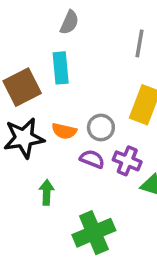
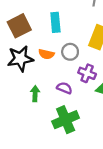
cyan rectangle: (61, 68) -> (55, 22), moved
purple semicircle: (92, 159) -> (64, 88), moved

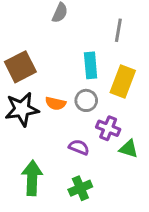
cyan rectangle: (55, 22) -> (91, 65), moved
green arrow: (35, 94) -> (32, 178), moved, size x1.6
green cross: (66, 120) -> (80, 188), size x0.7

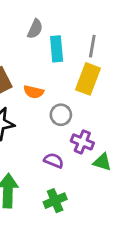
cyan rectangle: (91, 65) -> (57, 49), moved
yellow rectangle: (123, 81) -> (88, 79), moved
orange semicircle: (56, 103) -> (34, 92), moved

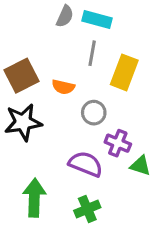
gray line: (92, 46) -> (92, 53), moved
cyan rectangle: (57, 49) -> (97, 19), moved, turned -70
purple semicircle: (54, 161) -> (86, 164), size x1.5

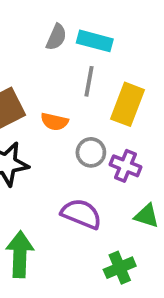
purple cross: (118, 143) -> (126, 166), moved
green cross: (87, 209) -> (120, 268), moved

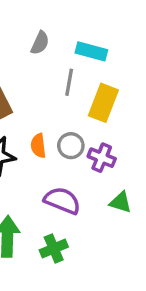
cyan rectangle: (95, 41) -> (91, 51), moved
orange semicircle: (54, 122) -> (38, 146), moved, turned 70
green cross: (120, 268) -> (54, 248), moved

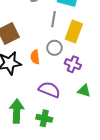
gray circle: (71, 146) -> (54, 48), moved
green cross: (54, 248) -> (44, 118), turned 35

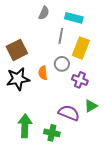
purple semicircle: (49, 90) -> (69, 113), moved
green triangle: (84, 91) -> (91, 106), turned -48

